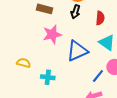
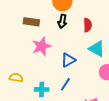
blue triangle: (77, 51) -> (68, 60), size x0.7
blue line: (98, 76) -> (65, 84), moved

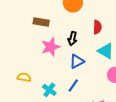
black arrow: (62, 21) -> (72, 39), moved
cyan cross: (42, 89) -> (49, 90), turned 32

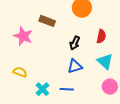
pink star: (51, 47) -> (23, 36), moved, turned 30
blue line: (73, 85) -> (67, 89), turned 48

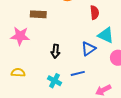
black arrow: (75, 43) -> (56, 51), moved
blue triangle: (75, 66) -> (88, 49), moved
yellow semicircle: (20, 72) -> (18, 73), moved

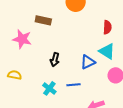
red semicircle: (95, 13) -> (107, 27), moved

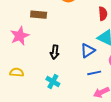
pink star: (22, 39) -> (20, 36), turned -30
blue line: (73, 85) -> (94, 73), moved

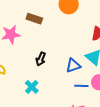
blue line: (94, 73) -> (81, 86), moved

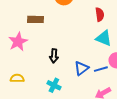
blue triangle: (73, 65) -> (81, 68), moved

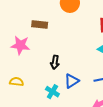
pink star: (18, 42) -> (20, 45), turned 30
blue triangle: (81, 68) -> (72, 81), moved

